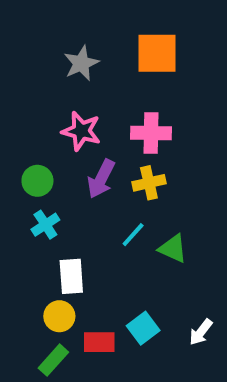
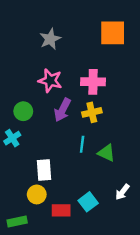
orange square: (157, 53) -> (113, 33), moved
cyan cross: (45, 225) -> (12, 138), moved
cyan line: (133, 235) -> (82, 144), turned -35
white arrow: (201, 332) -> (122, 192), moved
green rectangle: (53, 360) -> (17, 221), moved, turned 36

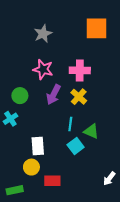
yellow cross: (92, 112) -> (79, 97), turned -35
white arrow: (122, 192) -> (109, 179), moved
cyan square: (88, 202) -> (76, 146), moved

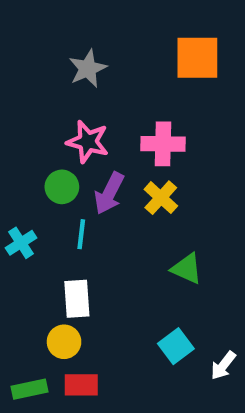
green circle: (20, 96) -> (62, 187), moved
cyan line: (70, 124) -> (81, 234), moved
cyan square: (76, 146) -> (176, 346), moved
red rectangle: (52, 181) -> (81, 385), moved

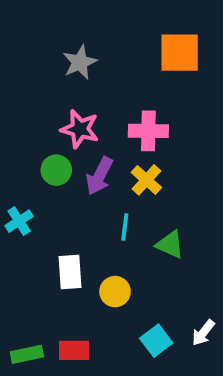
cyan line: (81, 234) -> (125, 227), moved
yellow circle: (64, 342) -> (115, 292), moved
cyan square: (176, 346) -> (156, 341), moved

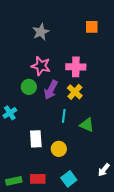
orange square: (180, 53) -> (92, 27), size x0.6
cyan square: (156, 341) -> (69, 179), moved

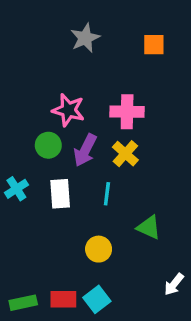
gray star: (41, 32) -> (85, 38), moved
green triangle: (87, 125) -> (149, 227), moved
white rectangle: (36, 139) -> (60, 194), moved
cyan square: (69, 179) -> (97, 299), moved

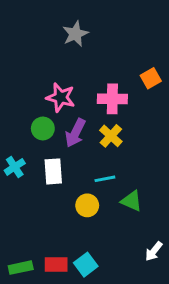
orange square: (154, 45) -> (151, 78), moved, turned -30
cyan line: (107, 194) -> (105, 179), moved, turned 72
yellow circle: (99, 249) -> (87, 205), moved

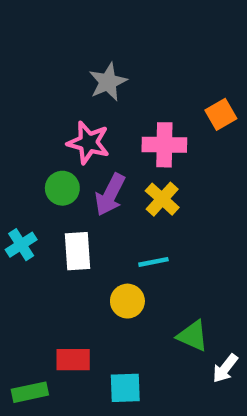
gray star: (75, 34) -> (108, 82), moved
green triangle: (132, 201) -> (193, 336), moved
red rectangle: (56, 265) -> (73, 360), moved
cyan square: (86, 265) -> (125, 388), turned 35

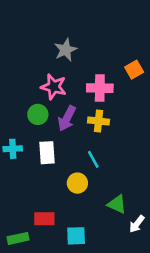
yellow cross: (162, 199) -> (99, 121), turned -36
cyan cross: (21, 245) -> (13, 149), turned 30
cyan line: (153, 262) -> (93, 159), turned 72

